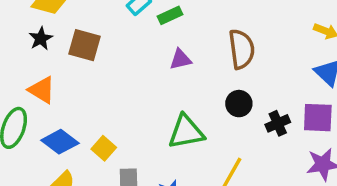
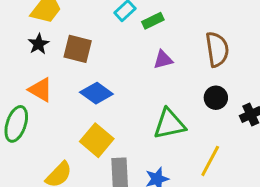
blue diamond: (60, 142) -> (96, 93), moved
yellow square: (104, 148) -> (97, 140), size x1.5

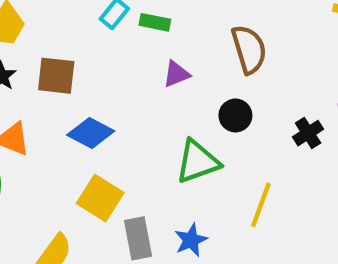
green rectangle: (153, 21) -> (155, 22), turned 45
black circle: (216, 98) -> (235, 115), moved

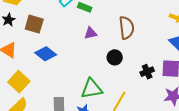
green triangle: (198, 162) -> (92, 89), moved
yellow square: (100, 198) -> (19, 82), moved

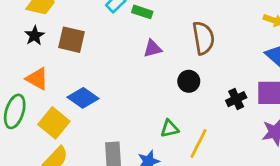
blue diamond: (46, 54) -> (83, 98), moved
green triangle: (92, 89) -> (170, 129), moved, size x0.6

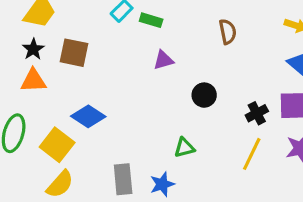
brown semicircle: (203, 38) -> (228, 32), moved, size x0.7
orange triangle: (37, 79) -> (33, 81), moved, turned -30
yellow line: (199, 144) -> (252, 154), moved

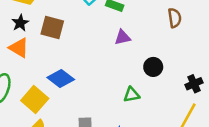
orange triangle: (33, 81) -> (19, 48), turned 30
green triangle: (184, 148) -> (132, 95), moved

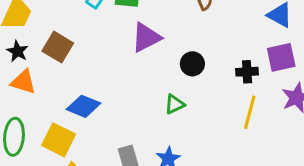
brown square: (52, 28) -> (58, 47), turned 30
purple triangle: (123, 37) -> (146, 37), size x1.5
black cross: (194, 84) -> (247, 72), turned 35

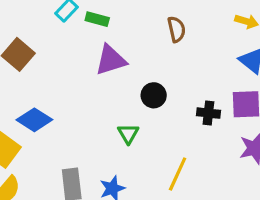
green triangle: (175, 104) -> (128, 134), turned -45
yellow line: (250, 112) -> (178, 174), moved

